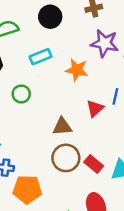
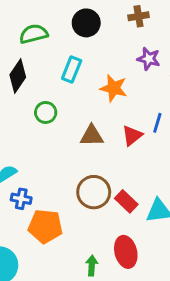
purple star: (105, 43) -> (149, 59), size x0.7
cyan rectangle: (41, 57) -> (72, 70), turned -50
brown triangle: (62, 127) -> (92, 136), moved

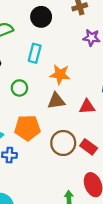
orange star: (114, 88) -> (60, 75), moved
red triangle: (132, 136) -> (87, 107), moved, turned 42
orange pentagon: (45, 226) -> (27, 128), moved

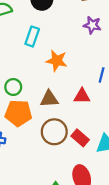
green circle: (19, 88) -> (13, 87), moved
brown triangle: (56, 101) -> (49, 99), moved

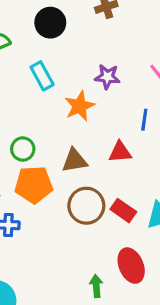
purple star: (92, 25) -> (107, 77), moved
cyan rectangle: (32, 36) -> (42, 76), turned -42
orange star: (57, 61) -> (80, 106), turned -30

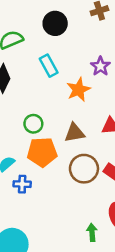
purple star: (107, 77) -> (100, 66), turned 30

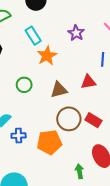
orange star: (78, 90) -> (47, 56), moved
orange pentagon: (42, 152) -> (49, 142), moved

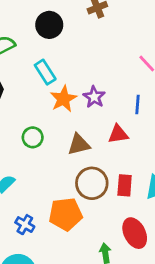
purple star: (76, 33) -> (94, 97), moved
red rectangle: (93, 120) -> (125, 185), turned 63
blue cross: (19, 136) -> (25, 225), moved, turned 32

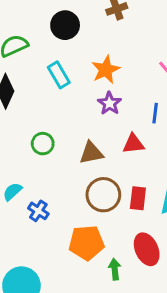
orange star: (63, 99) -> (106, 70), moved
orange pentagon: (66, 214) -> (86, 243), moved
blue cross: (25, 225) -> (38, 211), moved

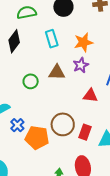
brown triangle: (91, 153) -> (57, 72), moved
orange pentagon: (86, 243) -> (37, 138), moved

